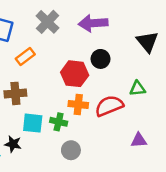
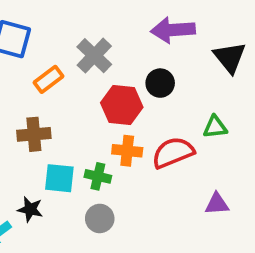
gray cross: (47, 22) -> (94, 56), moved
purple arrow: (93, 23) -> (173, 30), moved
gray circle: (71, 150) -> (100, 218), moved

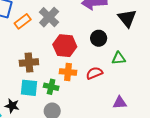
orange rectangle: (48, 79) -> (23, 21), moved
black circle: (160, 83) -> (99, 38), moved
brown cross: (34, 134) -> (29, 62), moved
red semicircle: (173, 153) -> (94, 73), size x0.7

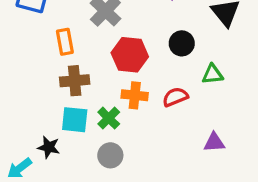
orange rectangle: (23, 21) -> (65, 42), moved, turned -63
green cross: (51, 87) -> (109, 118), turned 32

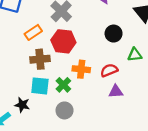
orange rectangle: (65, 42) -> (33, 32), turned 66
red hexagon: (130, 55) -> (63, 41), moved
purple triangle: (214, 142) -> (116, 91), moved

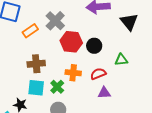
orange rectangle: (33, 32) -> (30, 31), moved
black circle: (114, 34) -> (94, 46), moved
red hexagon: (63, 41) -> (71, 42), moved

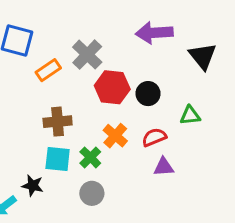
orange cross: (73, 73) -> (115, 136), turned 35

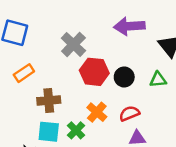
orange rectangle: (48, 70) -> (24, 73), moved
green triangle: (190, 115) -> (158, 80), moved

